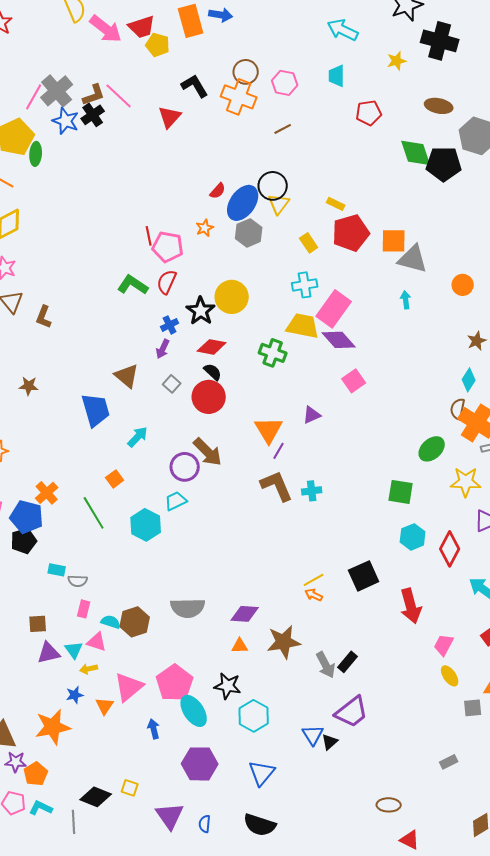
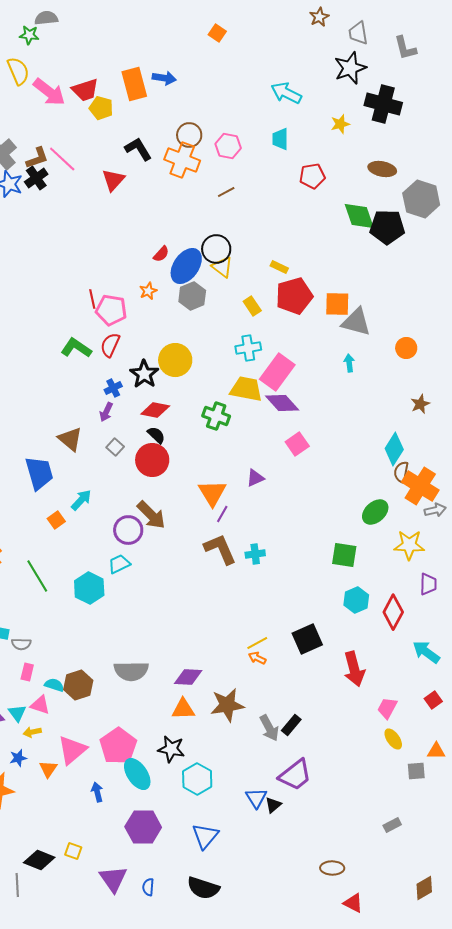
yellow triangle: (279, 204) -> (222, 267), turned -30
cyan diamond: (469, 380) -> (394, 449), moved, size x1.4
orange square: (115, 479) -> (56, 520), moved
orange triangle: (240, 646) -> (183, 709), size x1.4

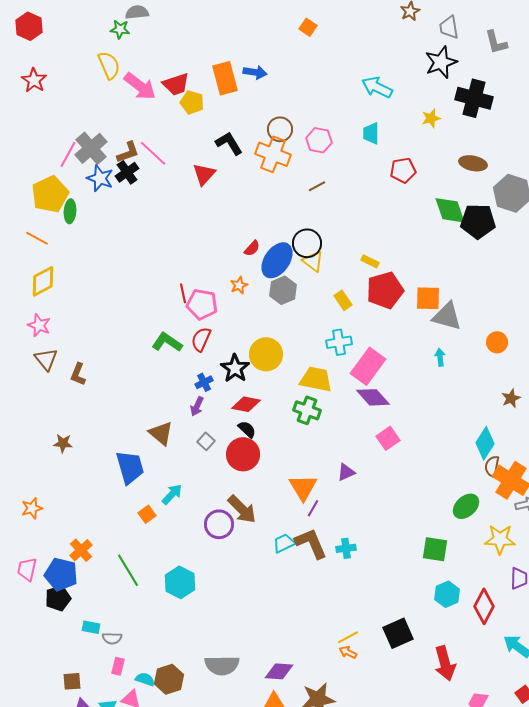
yellow trapezoid: (246, 389) -> (316, 379), moved
cyan trapezoid: (119, 564) -> (284, 543), moved

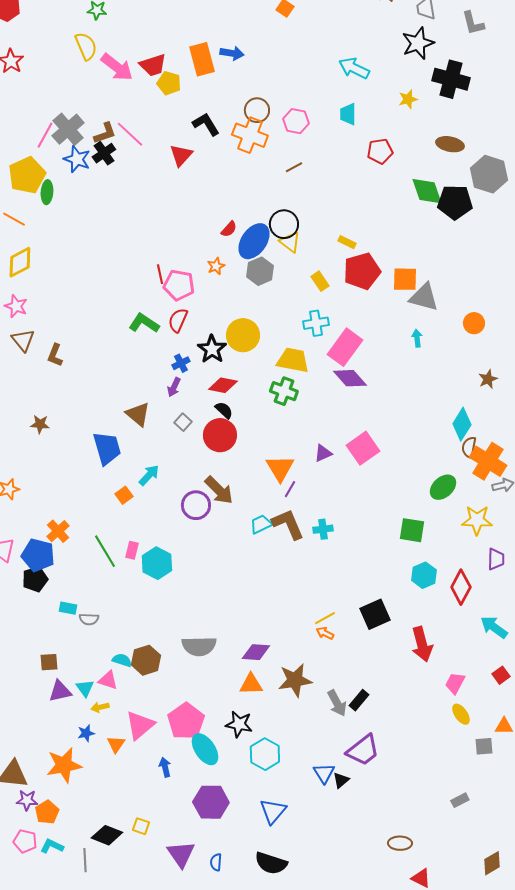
pink square: (388, 438) -> (363, 448), moved, size x1.4
pink rectangle: (118, 666) -> (132, 550), moved

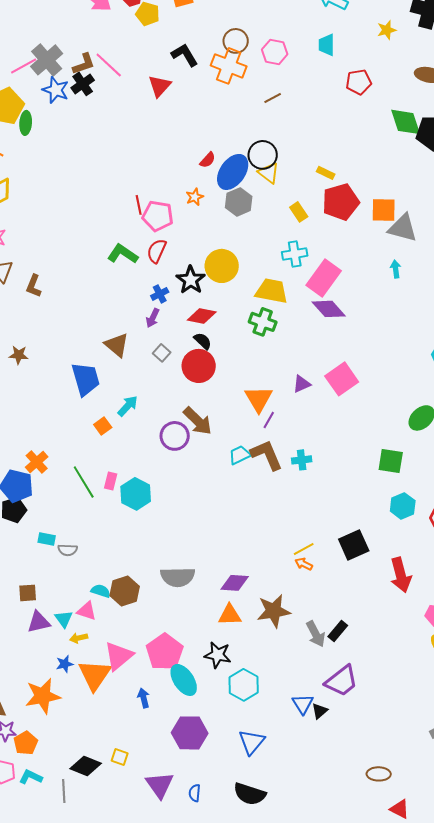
pink line: (45, 135) -> (24, 66), turned 32
orange triangle: (116, 744) -> (95, 675), size x1.8

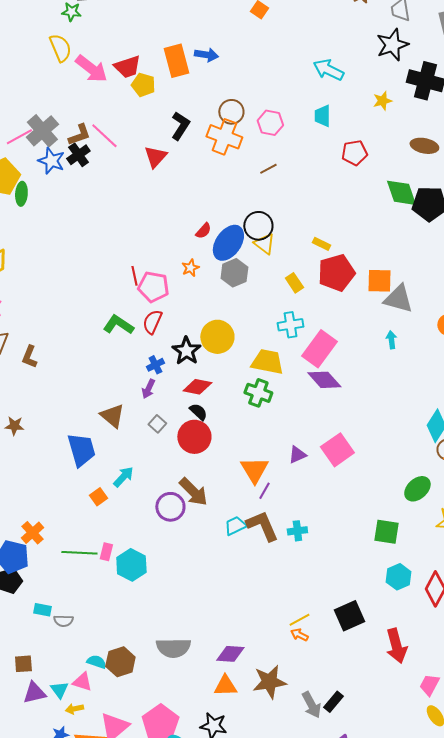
black L-shape: (185, 55) -> (180, 126), turned 64
green line: (84, 482) -> (79, 553), turned -56

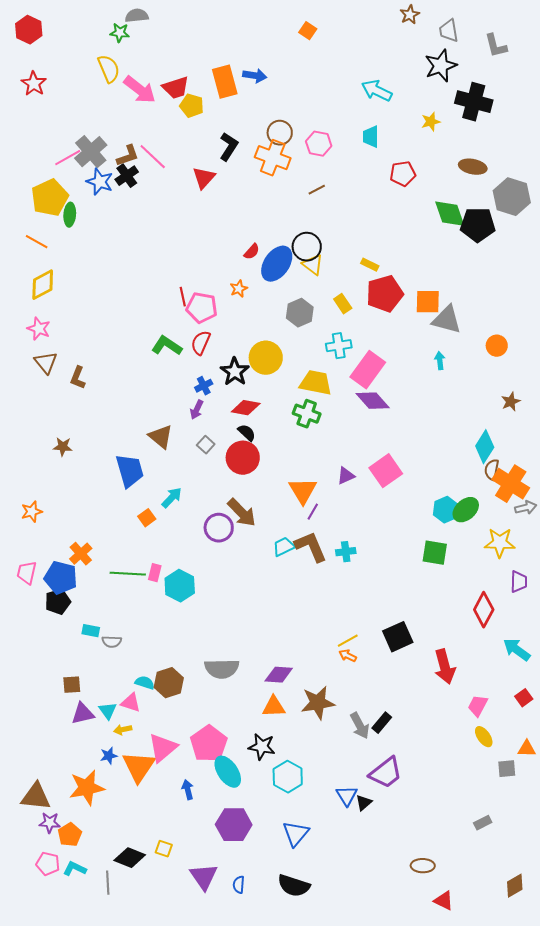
gray hexagon: (234, 273) -> (300, 313), moved
cyan hexagon: (398, 577) -> (446, 510), moved

